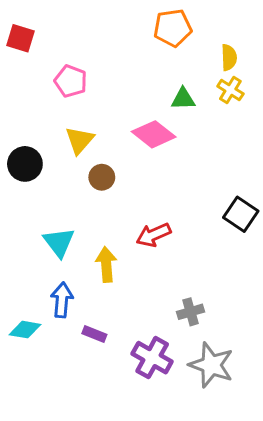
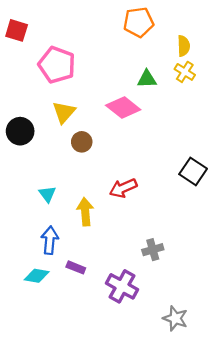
pink pentagon: (71, 81) -> (57, 65), size x1.4
cyan triangle: (59, 242) -> (47, 194), size x0.7
cyan diamond: (25, 330) -> (37, 276), moved
gray star: (211, 365) -> (175, 318), moved, size x0.7

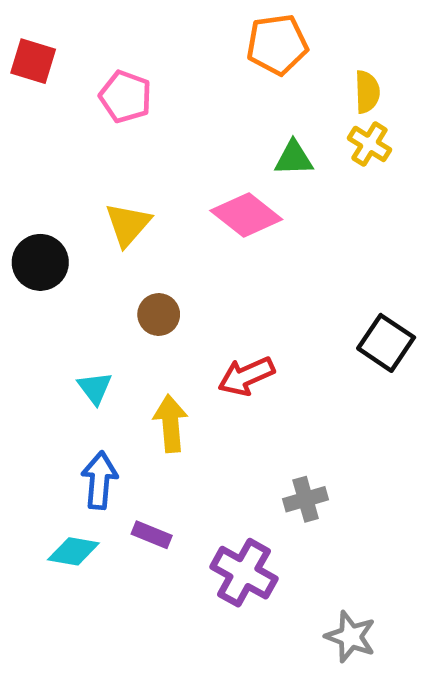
pink pentagon: (57, 65) -> (126, 97), moved, size x0.7
brown circle: (82, 142) -> (159, 314), moved

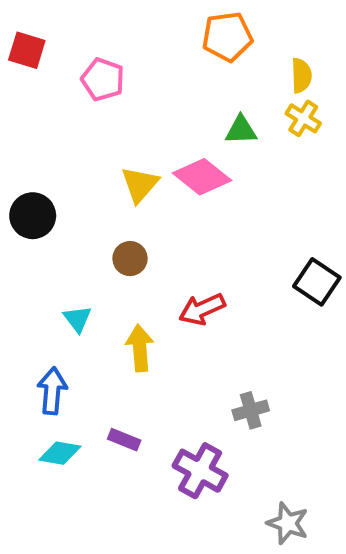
yellow triangle: (128, 224) -> (140, 185), moved
blue arrow: (99, 480) -> (52, 391), moved

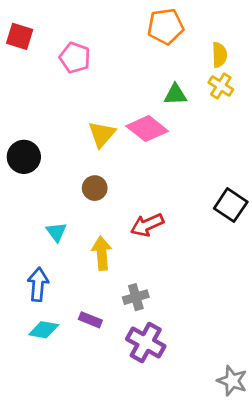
gray cross: (251, 410) -> (136, 297), moved
gray star: (288, 523) -> (232, 381), moved

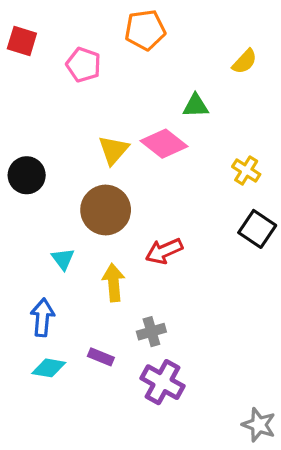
orange pentagon: (166, 26) -> (145, 30), moved
yellow semicircle: (219, 55) -> (245, 62), turned 45
yellow cross: (221, 86) -> (246, 171), moved
brown circle: (95, 188) -> (106, 210), size x1.8

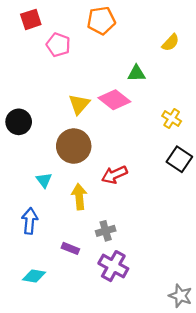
red square: (22, 41) -> (31, 19), moved, turned -35
cyan diamond: (49, 368) -> (34, 276), moved

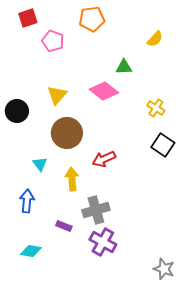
yellow triangle: (79, 104) -> (57, 95), moved
gray cross: (106, 231) -> (96, 210), size x1.5

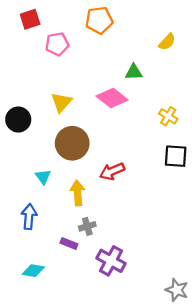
pink pentagon: (53, 41) -> (57, 44), turned -30
black square: (163, 145) -> (176, 156), turned -30
gray cross: (96, 210) -> (87, 226), moved, size x0.6

